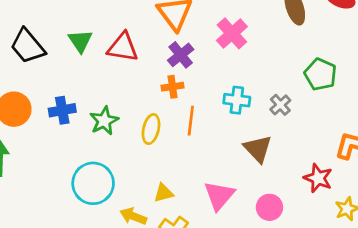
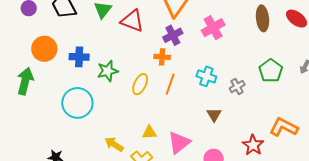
brown triangle: (258, 149) -> (214, 115), size x0.7
cyan circle: (93, 183) -> (77, 103), moved
yellow triangle: (164, 193) -> (149, 132), moved

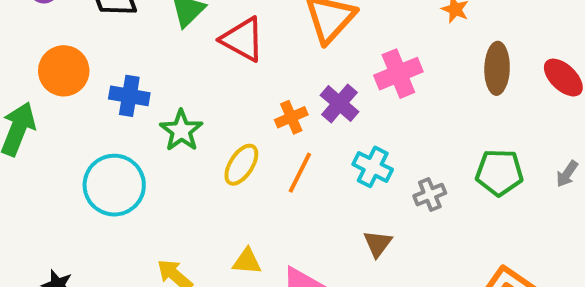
purple cross: (173, 35) -> (339, 103), moved, turned -30
orange cross: (162, 57) -> (291, 117), turned -35
green star: (108, 71) -> (181, 131), turned -30
green pentagon: (271, 71) -> (499, 172), turned 30

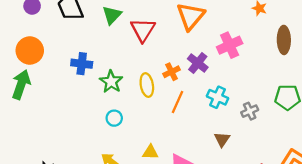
red triangle: (243, 39) -> (143, 30), turned 36
orange circle: (64, 71) -> (30, 51), moved
yellow ellipse: (241, 165) -> (147, 85), moved, turned -40
cyan circle: (114, 185) -> (114, 118), moved, size x0.5

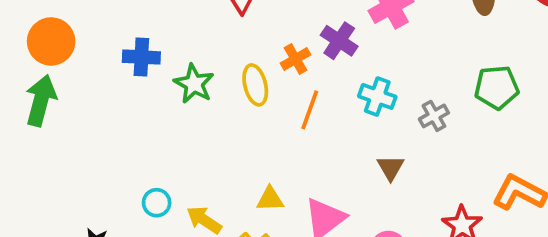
cyan circle: (114, 118) -> (157, 203), moved

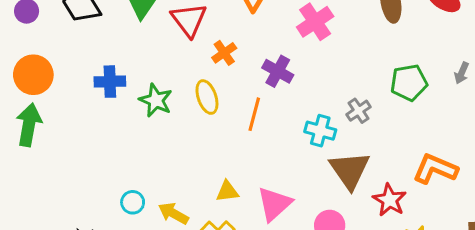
purple cross: (339, 41) -> (278, 71), moved
orange cross: (296, 59) -> (224, 53), moved
cyan cross: (377, 96) -> (320, 131), moved
brown triangle: (391, 168) -> (350, 170), moved, size x1.8

